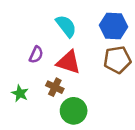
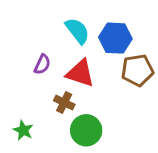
blue hexagon: (113, 26) -> (115, 38), moved
green star: (20, 93) -> (23, 130), moved

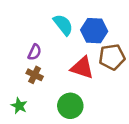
red triangle: (80, 73) -> (82, 68), moved
brown cross: (64, 102) -> (35, 75), moved

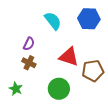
blue hexagon: (94, 31) -> (89, 19), moved
brown pentagon: (112, 57) -> (93, 71), moved

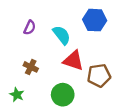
cyan semicircle: (53, 21) -> (62, 35), moved
purple semicircle: (29, 44) -> (30, 28), moved

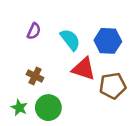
blue hexagon: (95, 20) -> (108, 41), moved
green circle: (63, 95) -> (48, 108), moved

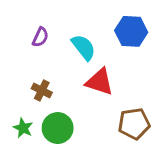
blue hexagon: (108, 41) -> (131, 31), moved
brown pentagon: (113, 86) -> (134, 124), moved

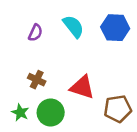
cyan semicircle: (84, 47) -> (73, 26), moved
red triangle: (99, 82) -> (82, 87), moved

